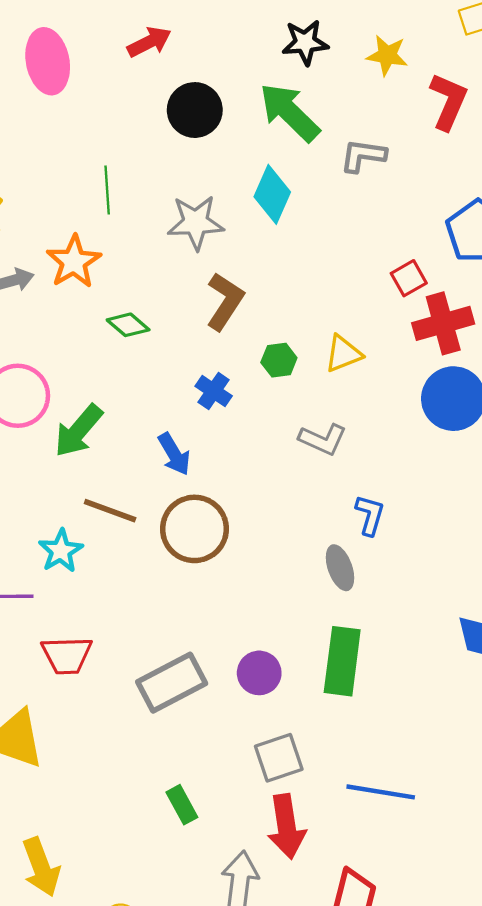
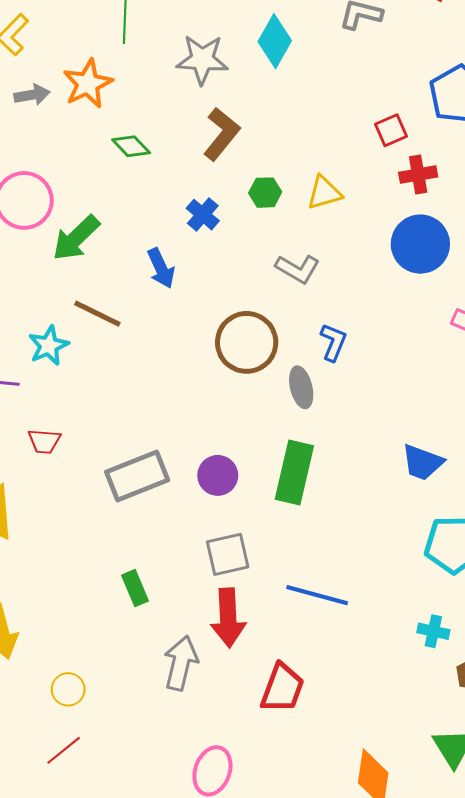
red cross: (443, 323) -> (418, 175), size x0.7
brown circle: (194, 529) -> (247, 342), moved
red trapezoid: (67, 655) -> (44, 441), size x0.7

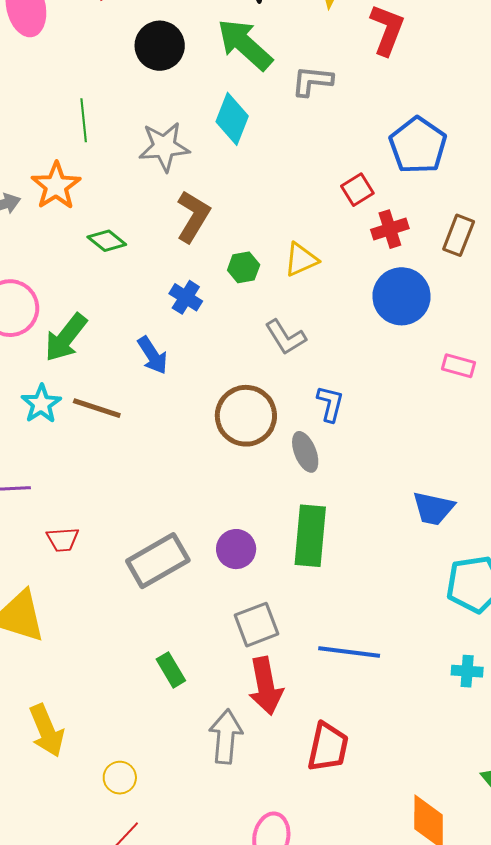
gray L-shape: (298, 269) -> (286, 337), turned 36
cyan star: (49, 346) -> (41, 404), moved

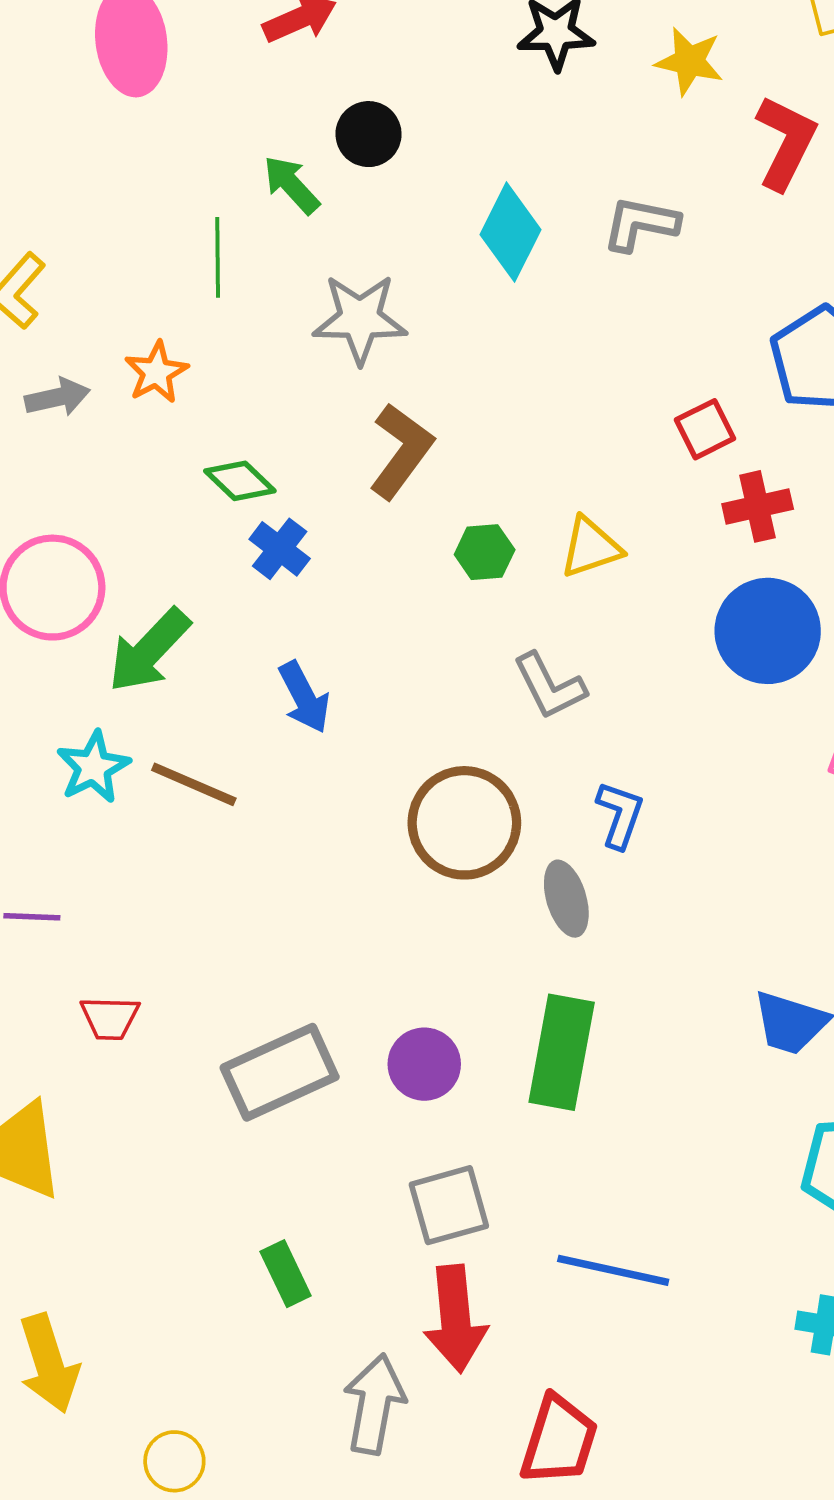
green arrow: (245, 45) -> (291, 185), moved, size x0.6
black circle: (160, 46) -> (369, 134), size x0.7
cyan diamond: (232, 119) -> (511, 232), moved
orange star: (56, 186) -> (156, 372), size x0.7
blue cross: (186, 297) -> (280, 549), moved

